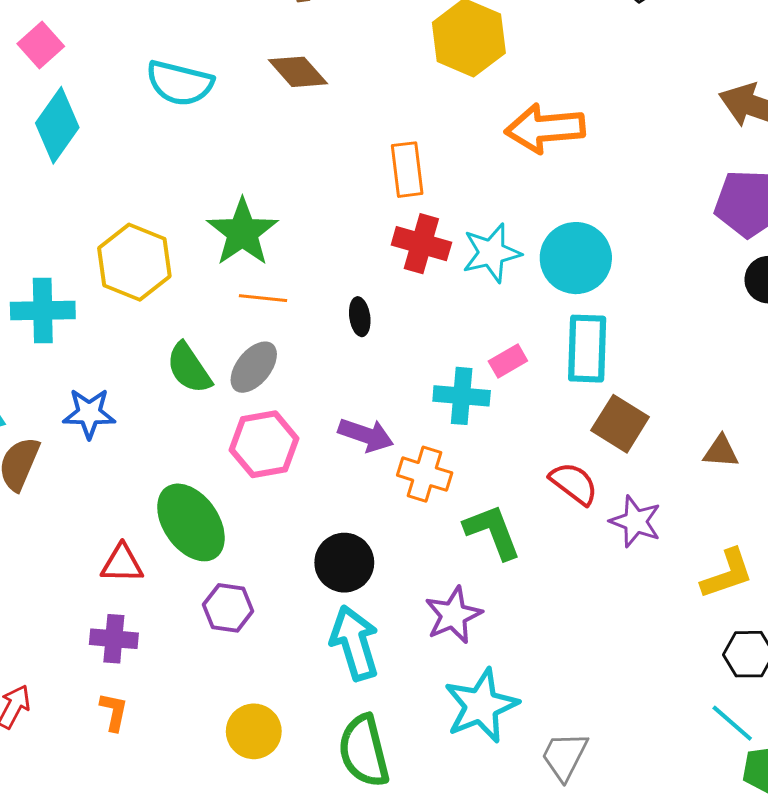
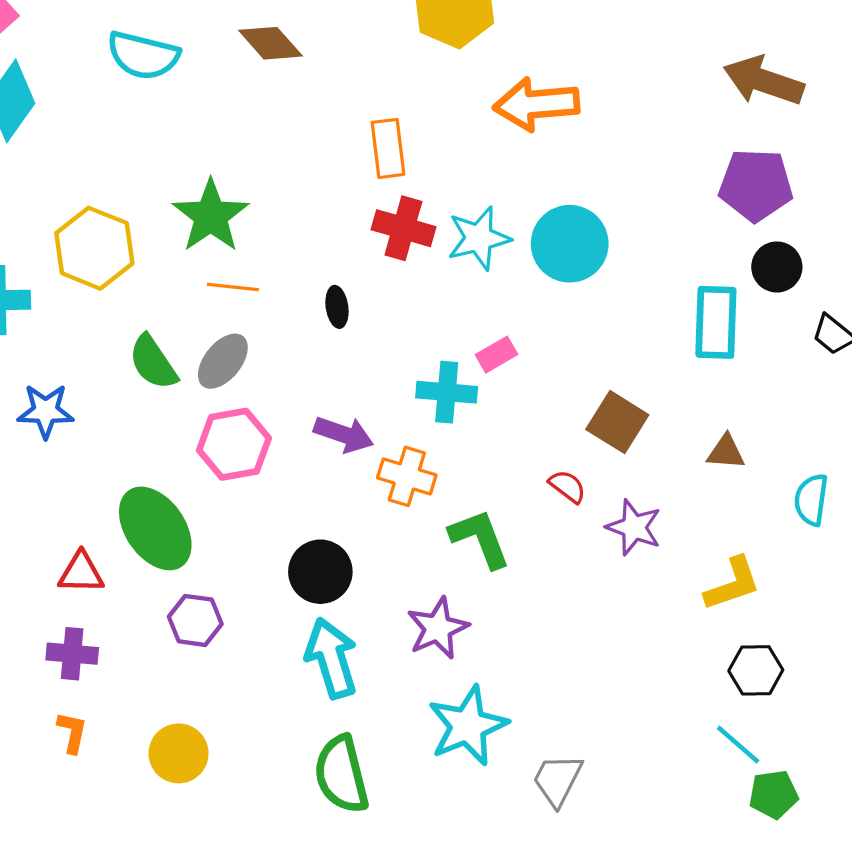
cyan rectangle: (587, 349) -> (716, 322), moved
red semicircle: (574, 483) -> (567, 486), size x0.7
yellow circle: (254, 731) -> (179, 753), moved

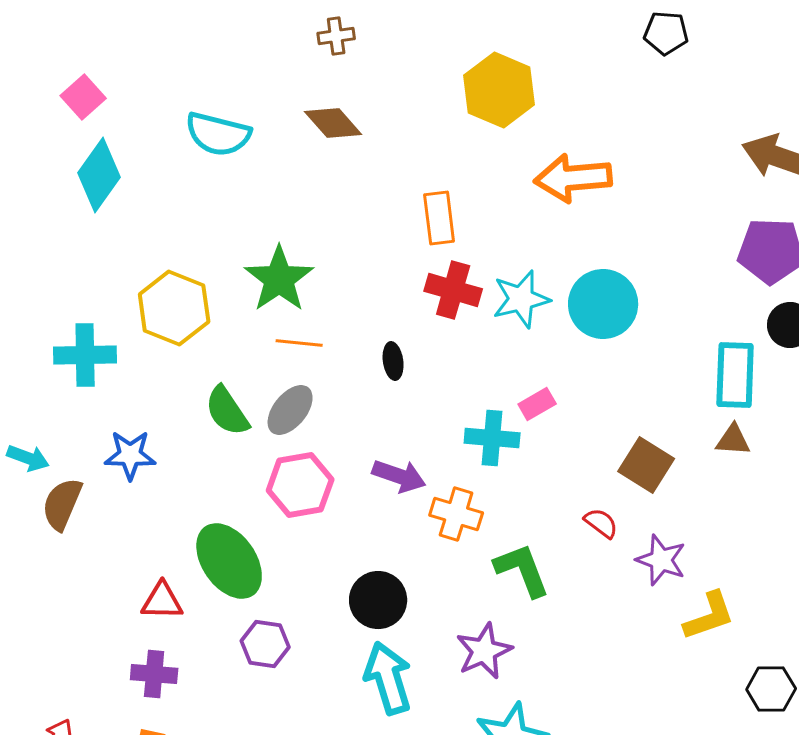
brown triangle: (726, 452) -> (733, 440), moved
yellow L-shape: (733, 584) -> (709, 616), moved

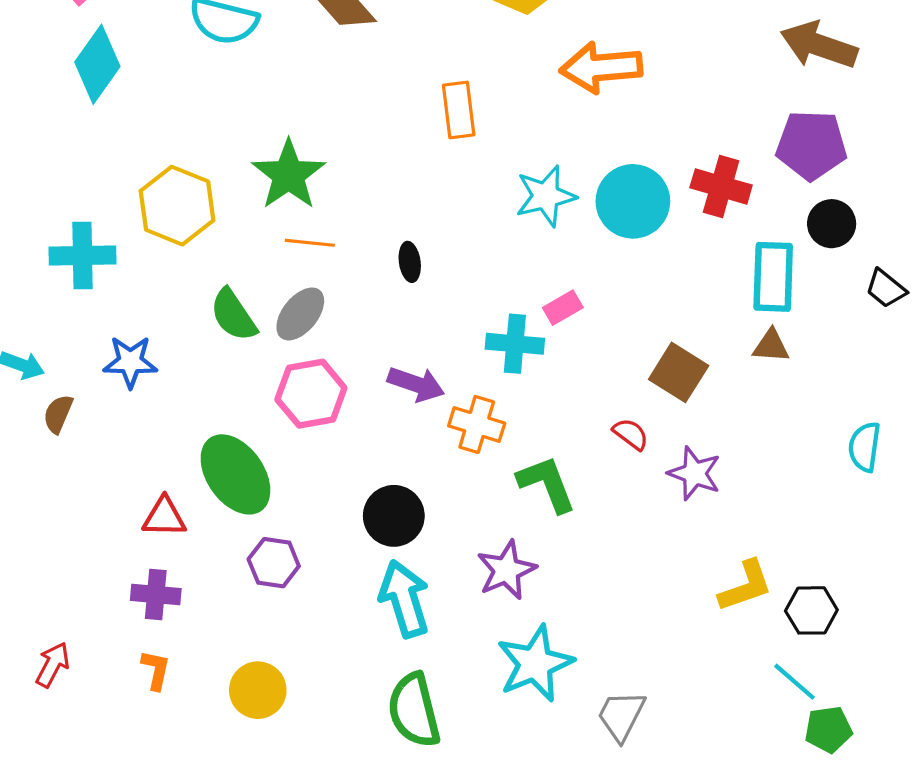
red cross: (453, 290) -> (721, 186), moved
brown semicircle: (62, 504) -> (58, 414), size x0.7
yellow L-shape: (709, 616) -> (746, 586), moved

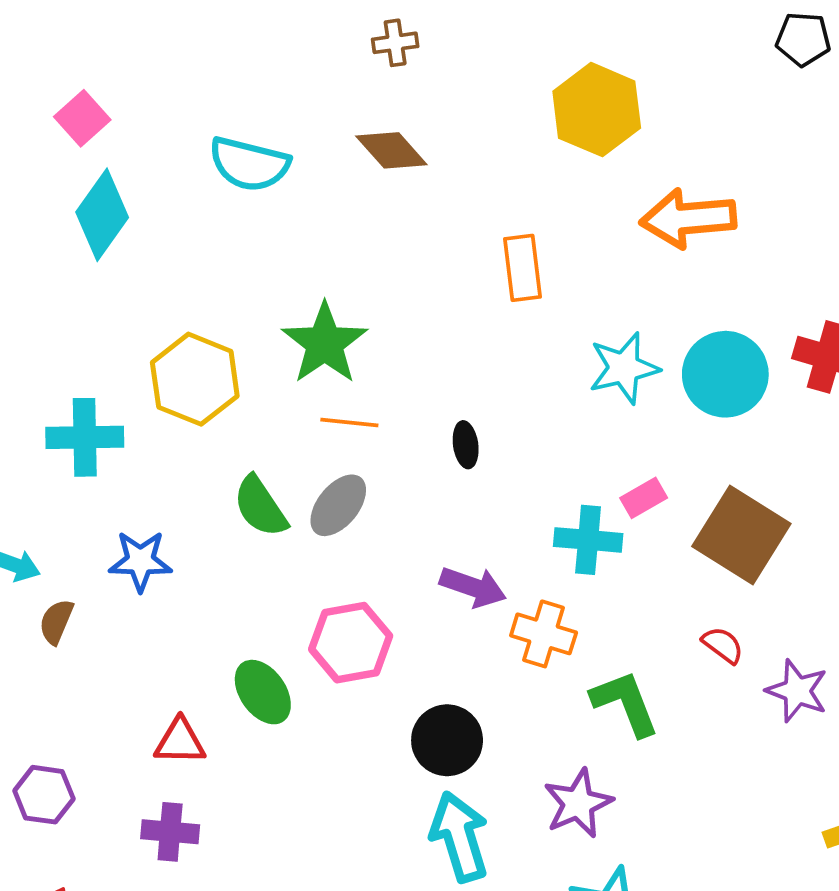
brown square: (679, 372) -> (741, 535), moved, size x1.4
pink hexagon: (311, 394) -> (351, 643), moved
green ellipse: (235, 474) -> (263, 692), size x0.7
purple hexagon: (274, 563) -> (44, 795), moved

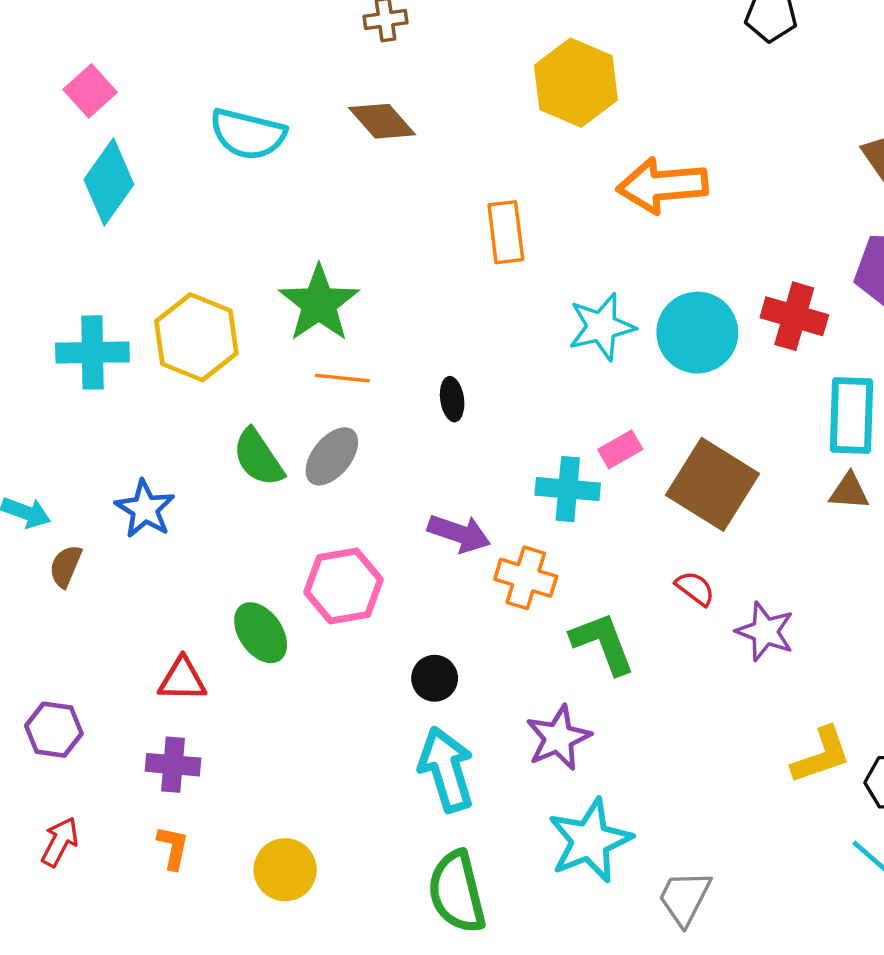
cyan cross: (85, 437) -> (92, 352), moved
blue star: (140, 561) -> (145, 509), turned 30
black circle: (447, 740) -> (435, 678), size x0.7

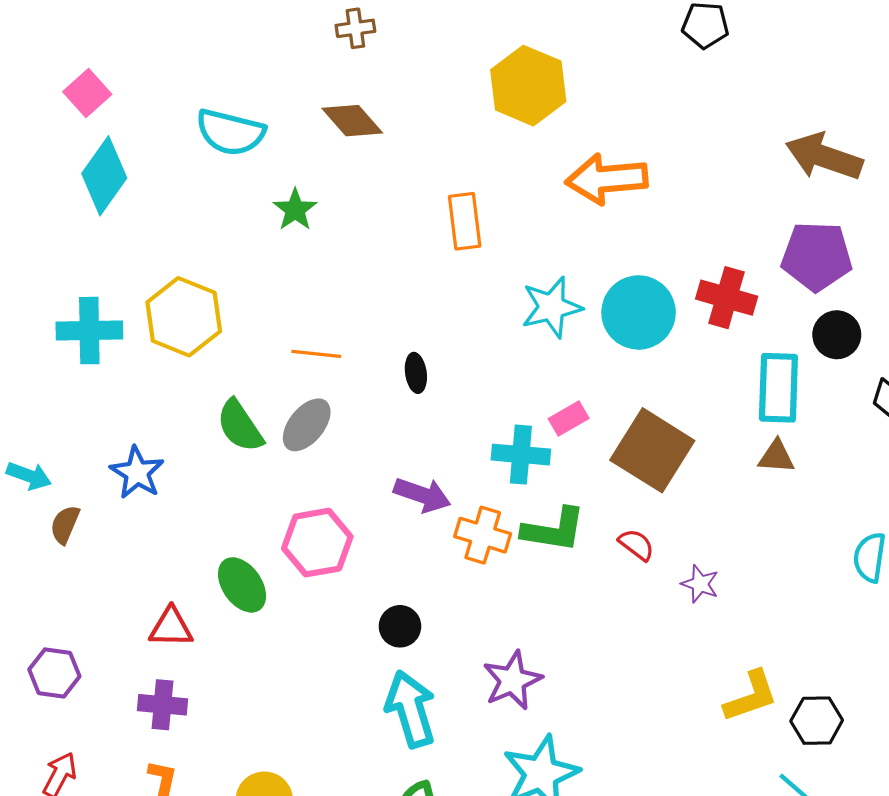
green star: (319, 303) -> (295, 210), moved, size x0.6
purple star: (765, 632) -> (700, 584), size x0.7
green L-shape: (603, 643) -> (554, 530), moved, turned 120

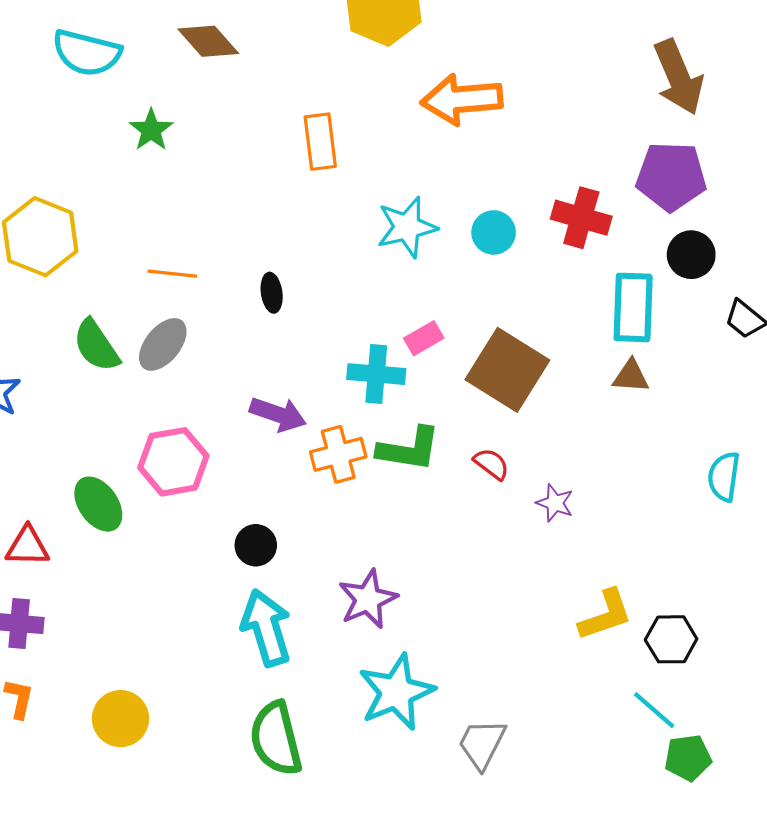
brown arrow: (824, 157) -> (678, 77), turned -132
cyan circle: (639, 312) -> (494, 232), size x0.6
orange cross: (483, 535) -> (338, 454), turned -32

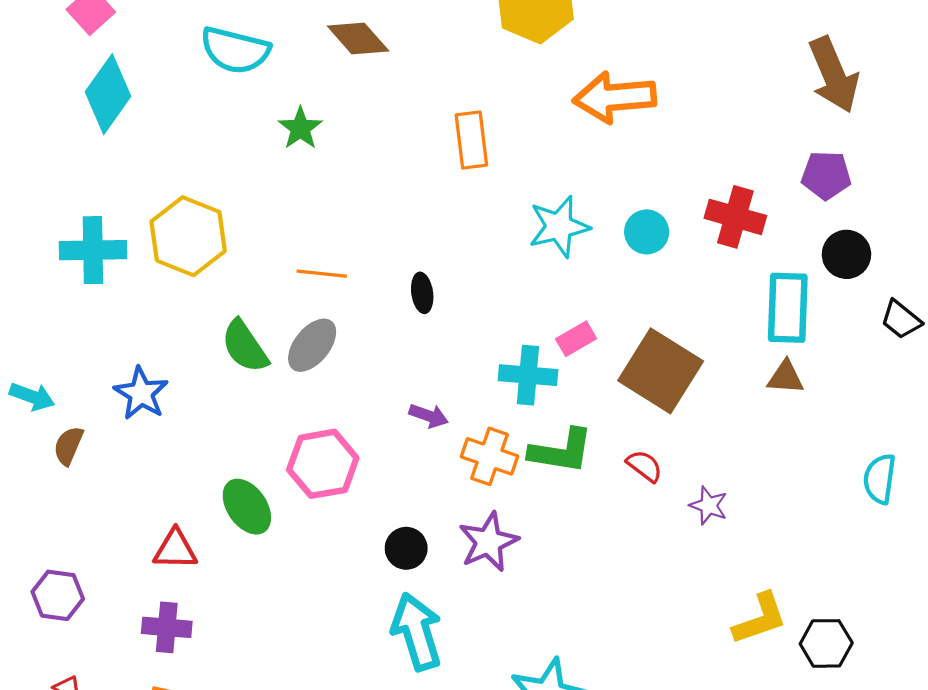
purple pentagon: (671, 176) -> (826, 175), size x0.7
purple arrow: (278, 414) -> (429, 416), size x0.7
orange cross: (338, 454) -> (490, 456), turned 34
purple star: (368, 599) -> (488, 542), moved

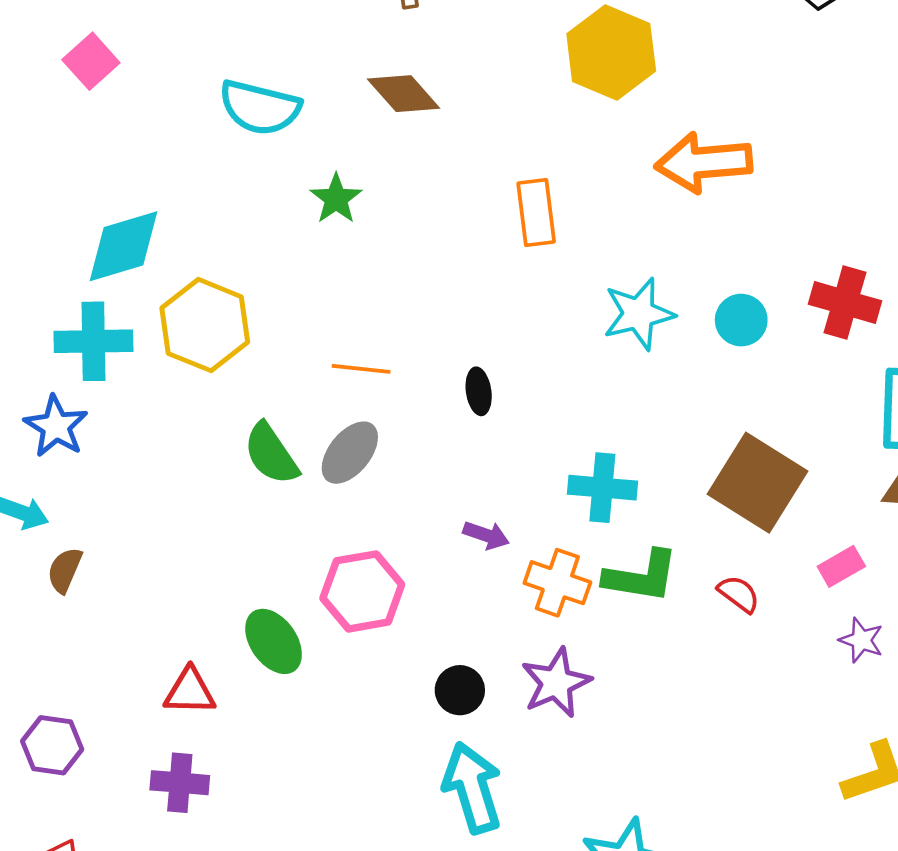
cyan diamond: (108, 94) -> (123, 246), moved, turned 38
pink rectangle: (576, 339) -> (841, 566), moved
blue star: (141, 393) -> (56, 426), moved
purple star: (709, 506) -> (861, 640), moved

